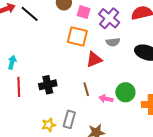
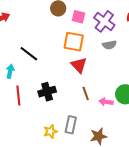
black line: (30, 14) -> (29, 54), moved
red triangle: (94, 59) -> (79, 65), moved, turned -48

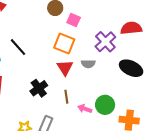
purple cross: (104, 21) -> (105, 42), moved
gray semicircle: (109, 45) -> (88, 64), moved
black cross: (47, 92) -> (39, 88), moved, turned -30

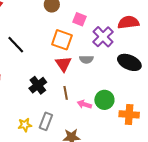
pink square: (74, 20) -> (79, 19), moved

